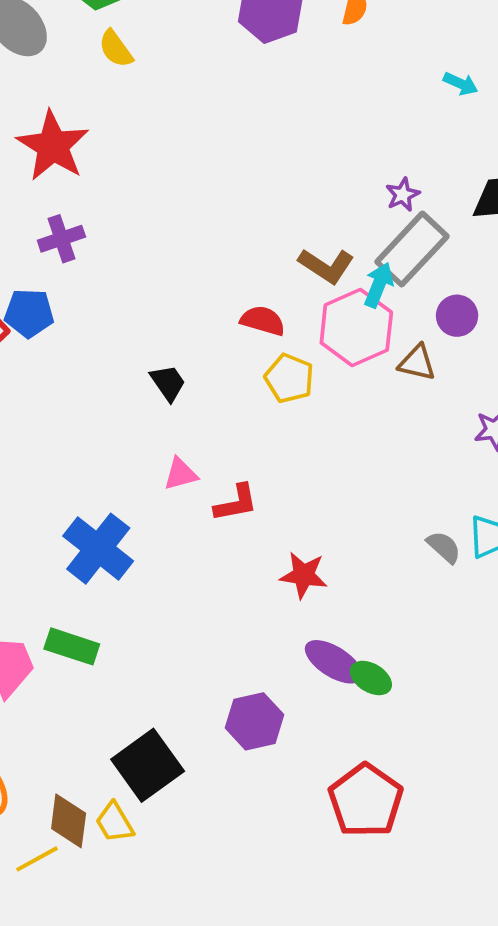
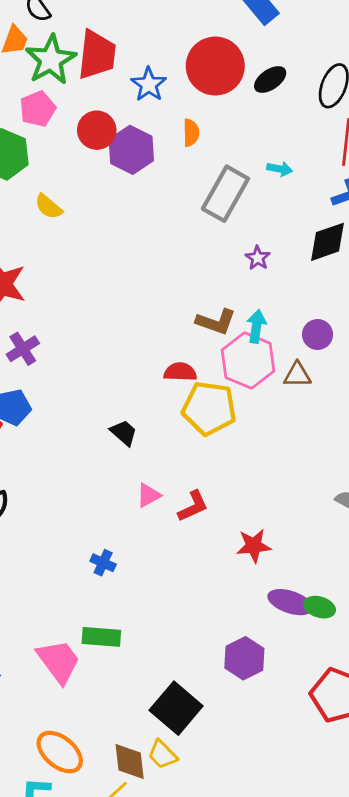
yellow semicircle: (116, 49) -> (49, 207), moved
gray rectangle: (412, 249) -> (225, 194), moved
yellow pentagon: (289, 378) -> (209, 408), size x1.5
blue cross: (98, 549) -> (103, 563), size x0.5

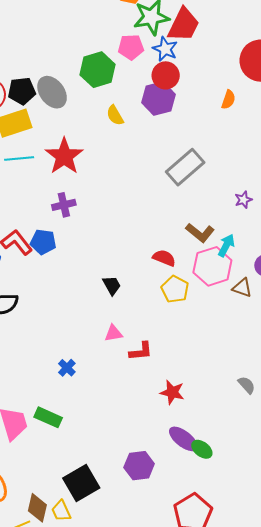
blue star: (149, 84) -> (165, 49), moved, turned -30
purple hexagon: (131, 150) -> (159, 99), moved
gray rectangle: (225, 194) -> (185, 167), moved
yellow pentagon: (209, 408) -> (175, 289), size x0.7

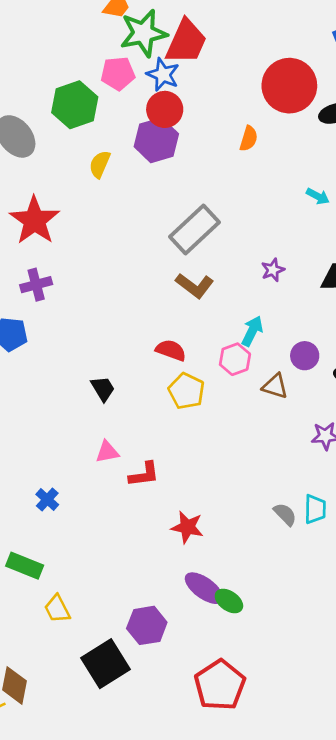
yellow semicircle: (115, 115) -> (100, 164), turned 55
brown L-shape: (200, 233) -> (195, 286), moved
pink hexagon: (212, 266) -> (235, 359), size x0.6
black square: (81, 483) -> (105, 664), moved
yellow trapezoid: (61, 511) -> (57, 609), moved

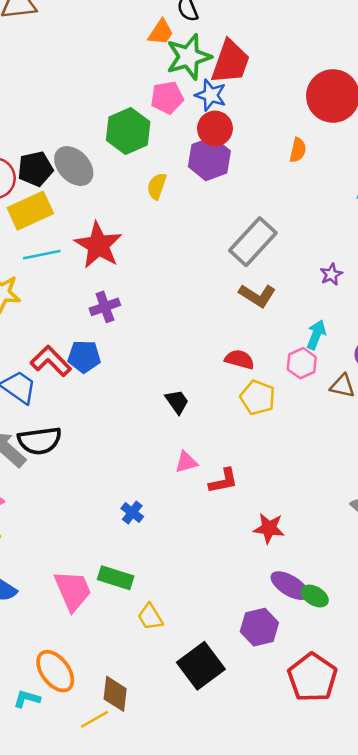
purple hexagon: (147, 625) -> (259, 627), moved

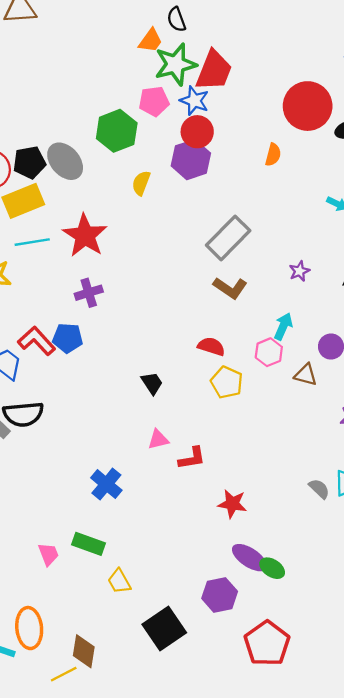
blue cross: (132, 512) -> (106, 484), size x1.5
pink trapezoid: (73, 591) -> (48, 554), size x0.6
orange ellipse: (55, 671) -> (29, 628), turned 30

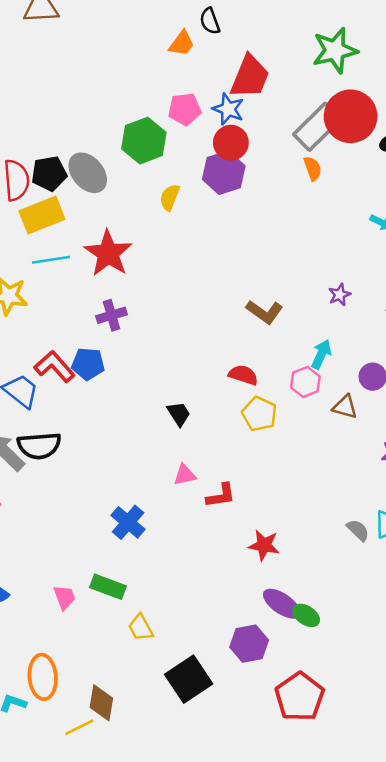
green star: (175, 64) -> (335, 50), moved
orange semicircle: (273, 155) -> (313, 169), turned -35
gray rectangle: (228, 238) -> (317, 127), moved

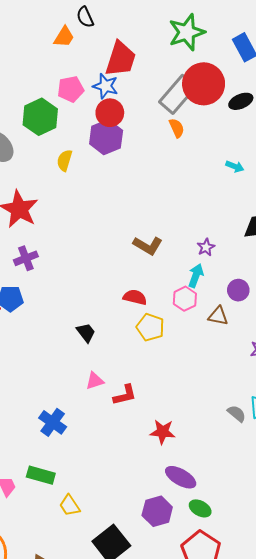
purple star: (340, 295) -> (206, 247), moved
green ellipse: (306, 615) -> (200, 508), moved

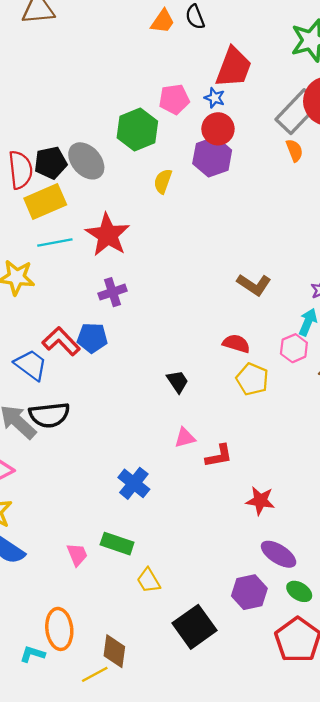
orange trapezoid: (64, 37) -> (163, 21), moved
blue star: (105, 86) -> (215, 98), size x0.7

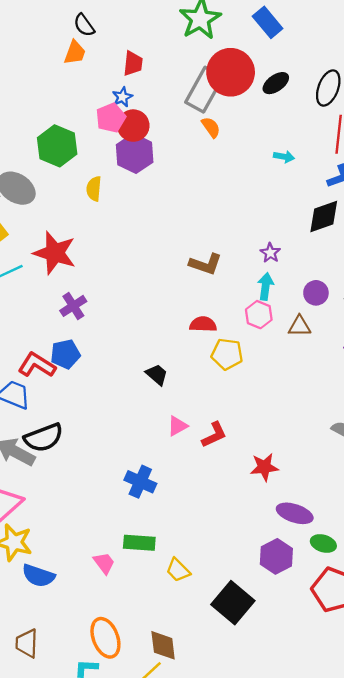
orange trapezoid: (163, 21) -> (75, 53), moved
red trapezoid: (234, 67) -> (133, 64), size x0.6
blue star: (215, 98) -> (122, 97), turned -30
pink pentagon: (174, 99) -> (111, 118), moved

